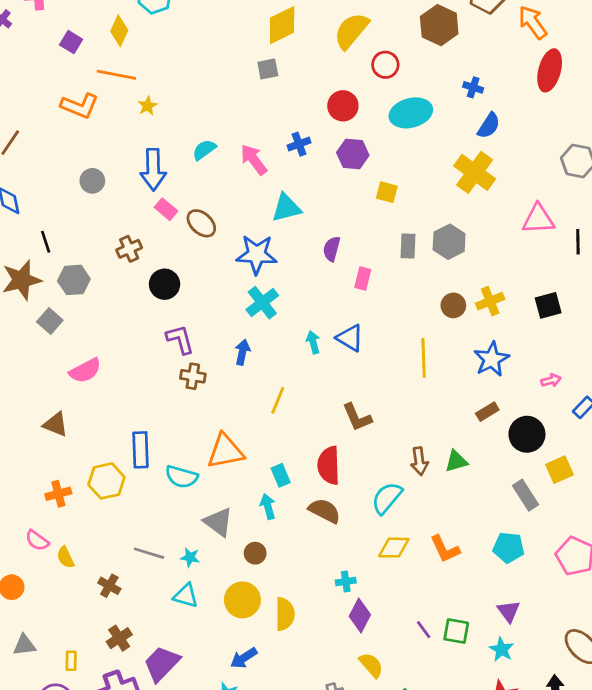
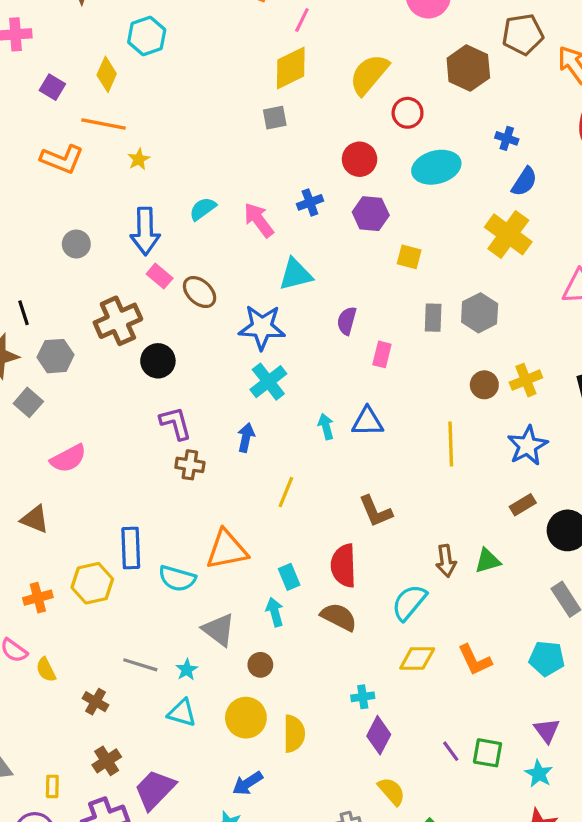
brown cross: (129, 249) -> (118, 321), size x1.6
blue triangle: (350, 338) -> (368, 422), turned -32
cyan star: (190, 557) -> (187, 670), turned 30

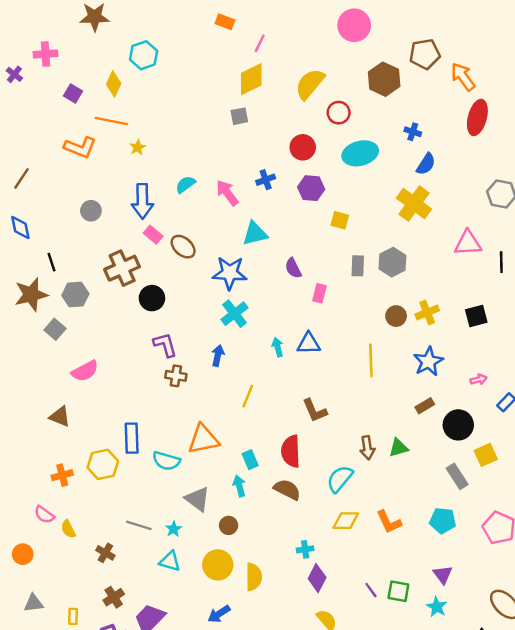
purple semicircle: (347, 321) -> (293, 268), turned -42

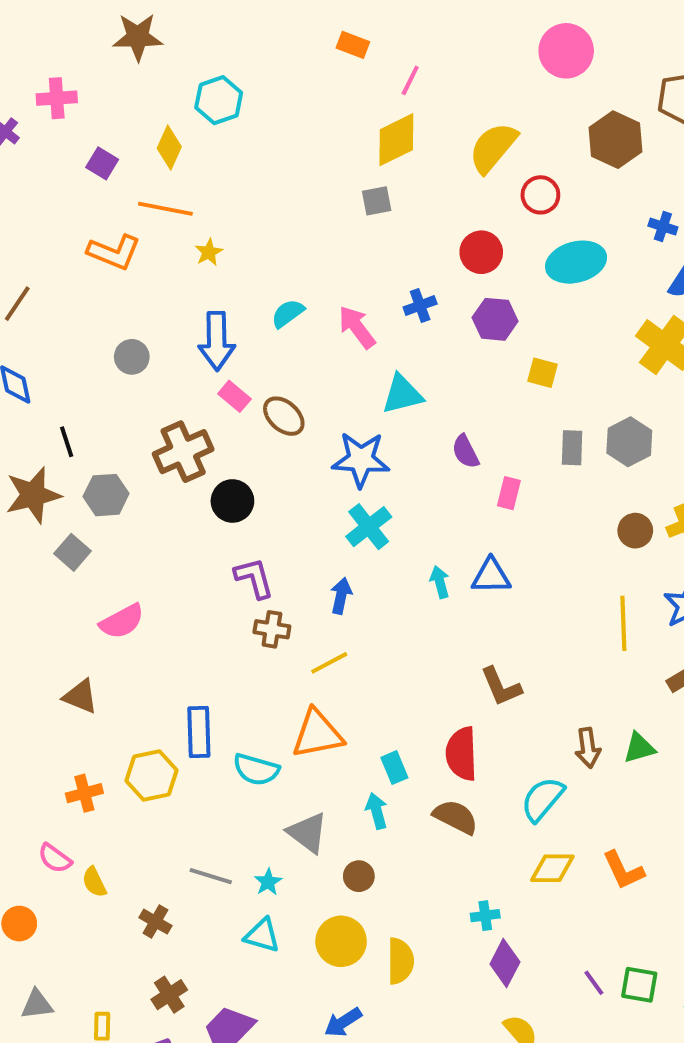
yellow line: (371, 360) -> (623, 623), moved
yellow line: (248, 396) -> (329, 663), moved, turned 40

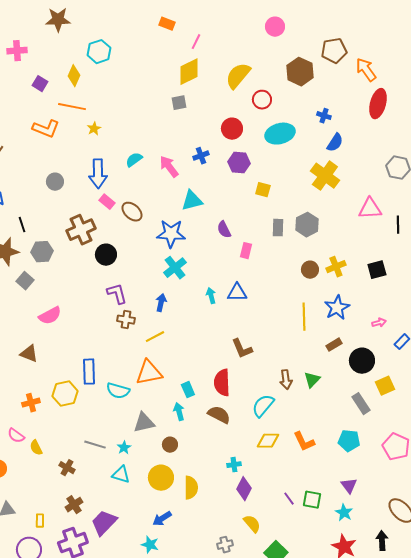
pink circle: (566, 51) -> (275, 27), size x0.7
green triangle: (639, 748) -> (312, 380), turned -30
gray triangle: (307, 833) -> (144, 423), turned -50

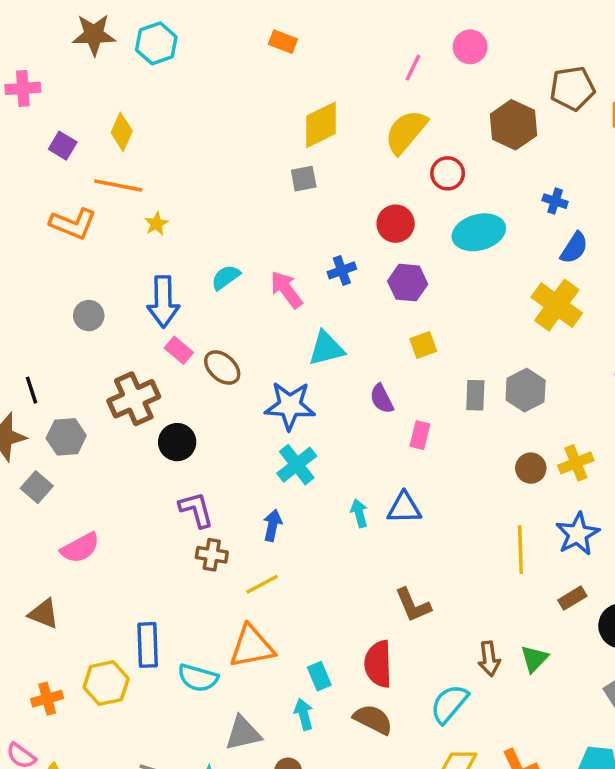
pink line: (196, 42) -> (413, 68), moved
cyan hexagon: (99, 52) -> (156, 43), moved
yellow square: (263, 190) -> (423, 345), moved, turned -35

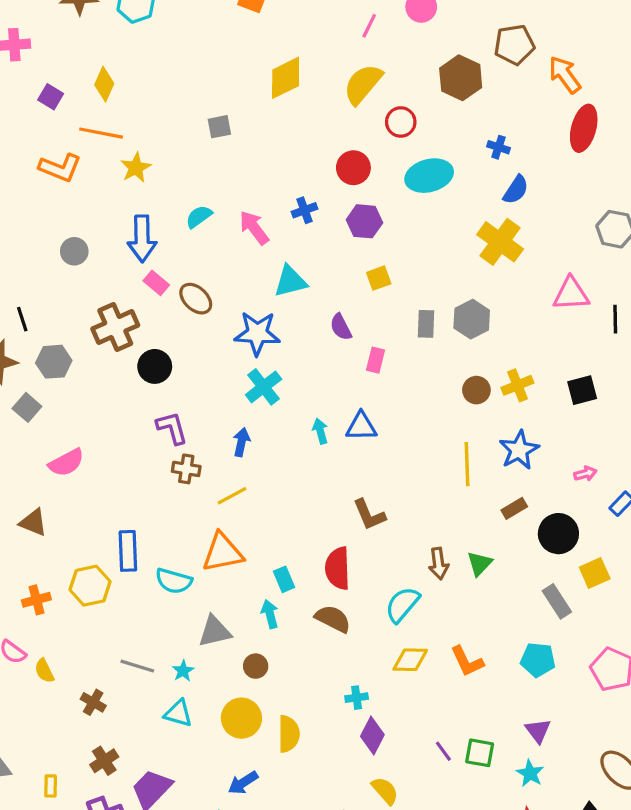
gray square: (304, 179) -> (219, 127), moved
yellow star: (156, 224) -> (136, 168), size x1.4

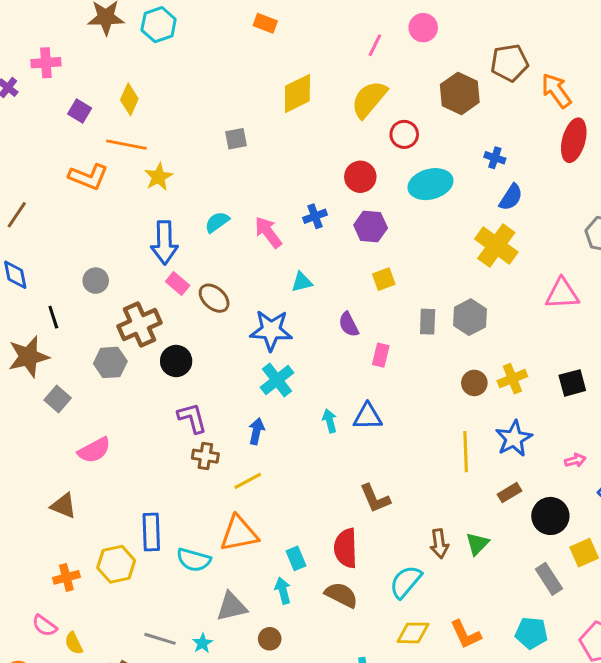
gray circle: (74, 251) -> (96, 281), moved
cyan triangle: (290, 281) -> (302, 282), size x0.7
gray hexagon: (54, 362) -> (110, 362), moved

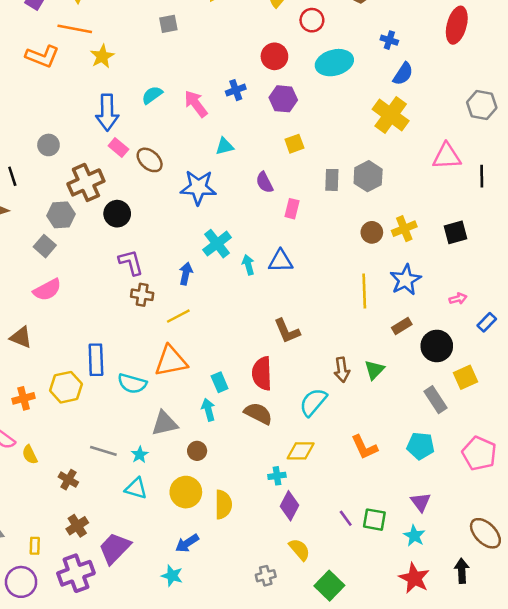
cyan cross: (277, 380) -> (217, 244), moved
gray square: (58, 399) -> (45, 246), moved
yellow diamond: (413, 633) -> (301, 451), moved

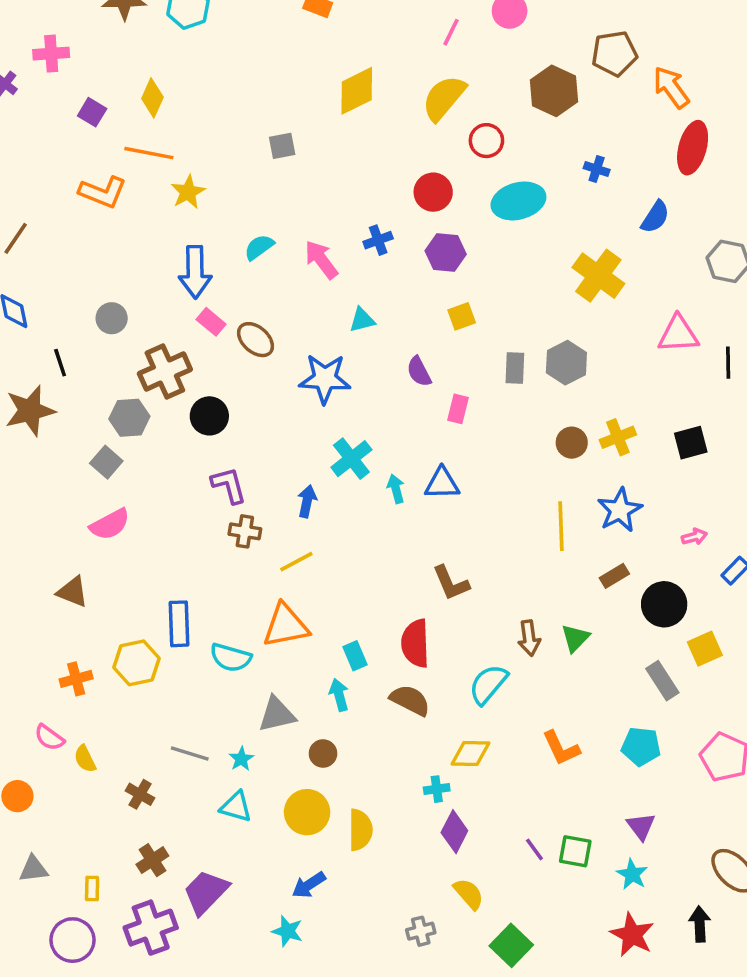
blue semicircle: (403, 74) -> (655, 217), moved

